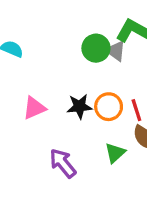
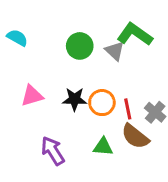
green circle: (96, 48) -> (80, 46), moved
green triangle: (115, 153) -> (103, 147), turned 40

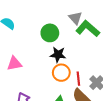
gray triangle: (115, 51) -> (75, 18), moved
black star: (75, 99) -> (58, 55), moved

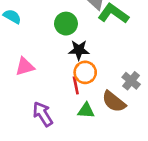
red line: (78, 79) -> (76, 85), moved

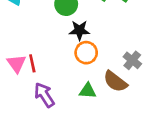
pink triangle: (25, 67) -> (16, 64), moved, turned -48
red line: (76, 85) -> (32, 63), moved

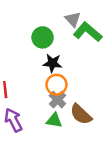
gray cross: (132, 60) -> (57, 100), moved

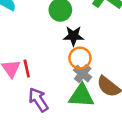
green triangle: (54, 120) -> (81, 96), size x1.5

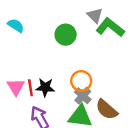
black star: (73, 36) -> (45, 87), moved

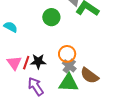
cyan semicircle: (16, 26) -> (11, 27), moved
red line: (30, 88) -> (26, 63), turned 32

